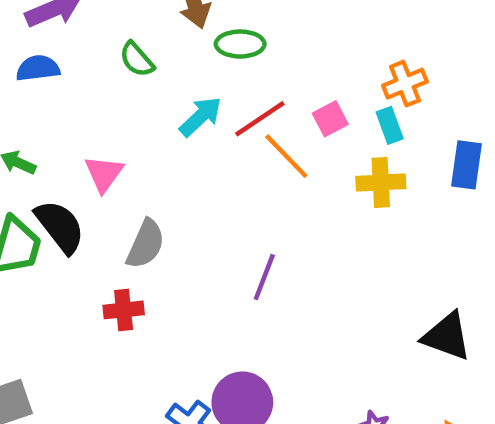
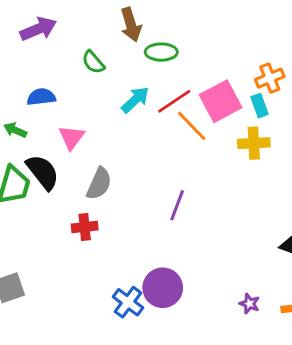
blue semicircle: (38, 68) -> (41, 97), moved
pink square: (330, 119) -> (221, 101), size x1.8

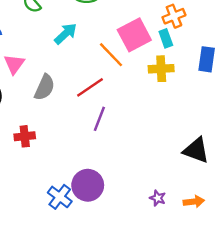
red line: (174, 101) -> (90, 87), moved
gray semicircle: (99, 184) -> (45, 87), moved

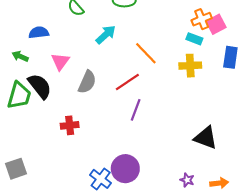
pink square: (134, 35) -> (216, 24), moved, size x0.7
cyan rectangle: (166, 38) -> (194, 39), turned -49
black triangle: (196, 150) -> (206, 138), moved

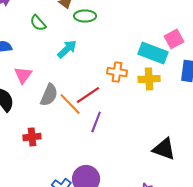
orange cross: (202, 19) -> (117, 72), moved, turned 30
cyan rectangle: (194, 39) -> (153, 53), size x1.8
orange line: (146, 53) -> (70, 104), moved

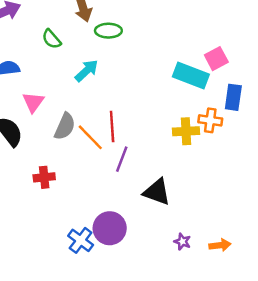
orange cross: (117, 72) -> (210, 120), moved
yellow cross: (149, 79) -> (186, 131), moved
red line: (88, 95) -> (112, 126), turned -60
black triangle: (164, 149) -> (157, 192), moved

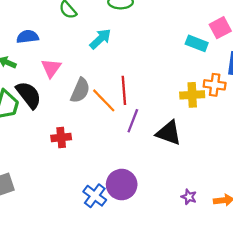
cyan rectangle: (191, 75) -> (197, 43), size x0.7
black triangle: (157, 192) -> (169, 133), moved

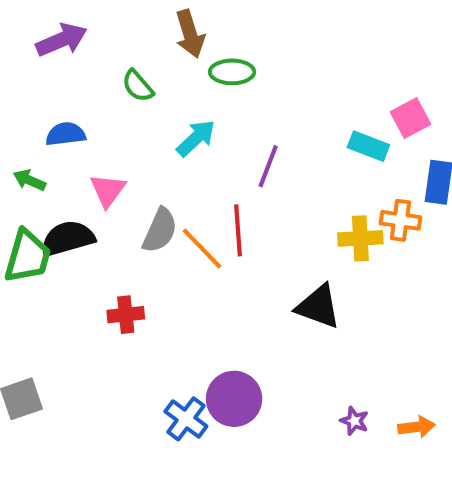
black semicircle: (29, 95) -> (68, 238), turned -68
purple line: (133, 121) -> (268, 166), moved

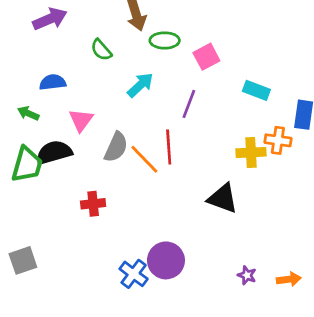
pink square: (411, 118) -> (206, 57), moved

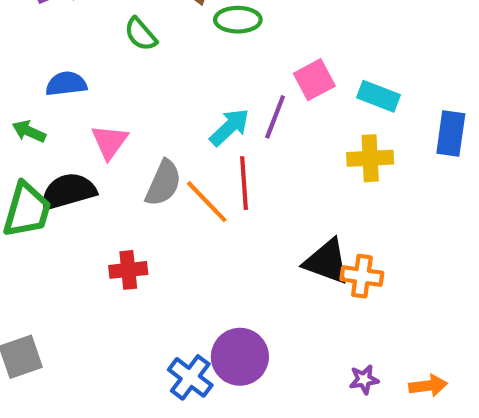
pink square: (206, 57) -> (314, 80), moved
cyan arrow: (140, 85) -> (230, 127), moved
orange cross: (278, 140) -> (362, 276), moved
yellow cross: (251, 152) -> (370, 158), moved
purple star: (247, 275) -> (364, 379), turned -30

